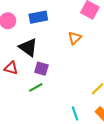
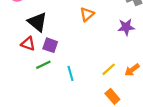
red triangle: (11, 68) -> (28, 44), moved
cyan line: (75, 113) -> (71, 73), moved

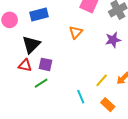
black triangle: (37, 22) -> (31, 45), turned 42
cyan line: (71, 73) -> (81, 97), moved

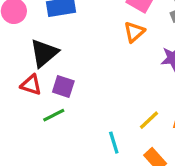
orange triangle: (76, 32) -> (134, 32), moved

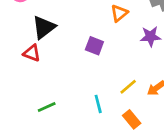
purple square: (63, 86) -> (94, 46), moved
green line: (54, 115) -> (47, 107), moved

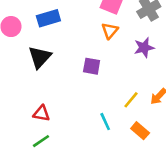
red triangle: (32, 53) -> (41, 113), moved
green line: (47, 107) -> (41, 141), moved

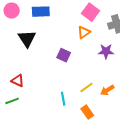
black triangle: (40, 57) -> (27, 39), turned -30

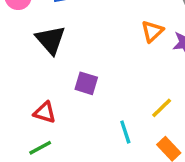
orange triangle: (84, 32) -> (152, 31), moved
purple square: (64, 55) -> (86, 83), moved

